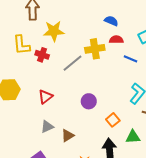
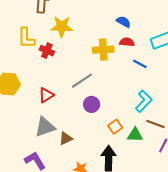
gray line: (73, 63) -> (82, 81), moved
gray triangle: (47, 127) -> (45, 127), size x1.5
green triangle: (133, 137) -> (135, 135), moved

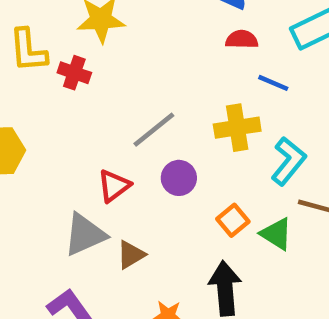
yellow cross: (103, 50) -> (237, 128), moved
red triangle: (46, 95) -> (114, 186), moved
green triangle: (135, 135) -> (276, 234), turned 35

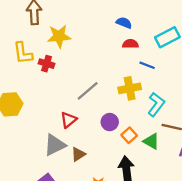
purple circle: (179, 178) -> (110, 122), moved

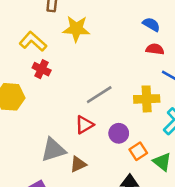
yellow L-shape: (23, 53) -> (33, 42), turned 130
red cross: (47, 64) -> (42, 69), moved
red triangle: (68, 120) -> (84, 125), moved

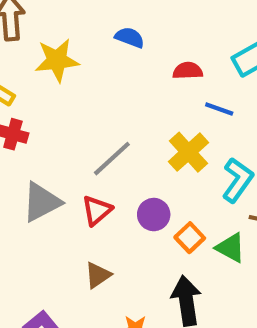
blue semicircle: (151, 24) -> (130, 37), moved
yellow cross: (147, 99) -> (188, 152), turned -30
gray triangle: (53, 150) -> (41, 202), moved

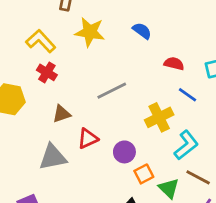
gray line: (112, 159) -> (112, 91), moved
gray triangle: (41, 202) -> (53, 157), moved
brown triangle: (98, 275) -> (62, 114), moved

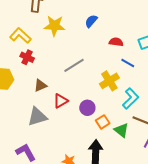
blue semicircle: (142, 31) -> (91, 21), turned -80

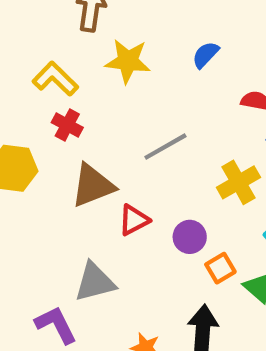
brown triangle: (40, 85) -> (93, 186), size x1.6
gray triangle: (37, 117) -> (95, 282), moved

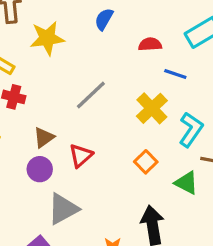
brown triangle: (93, 186) -> (44, 137), size x0.6
purple circle: (190, 237) -> (40, 169), moved
orange square: (220, 268) -> (146, 162), moved

